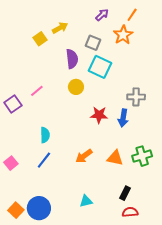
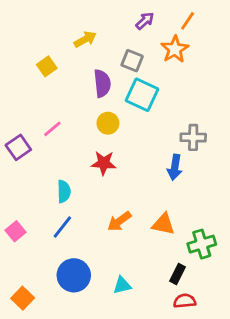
yellow square: (40, 39) -> (47, 66), moved
red star: (99, 115) -> (104, 163), moved
green cross: (142, 156) -> (202, 244), moved
blue circle: (39, 208) -> (74, 275), moved

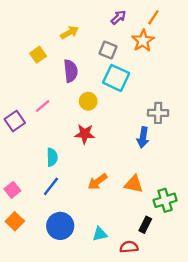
purple semicircle: (102, 83) -> (71, 71), moved
orange square: (23, 298) -> (15, 221), moved
red semicircle: (185, 301) -> (129, 247), moved

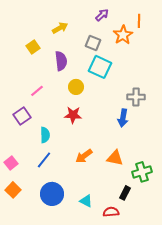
orange line: (153, 17) -> (139, 21), moved, turned -32
purple square: (15, 121) -> (22, 116), moved
cyan triangle: (100, 234) -> (86, 201), turned 40

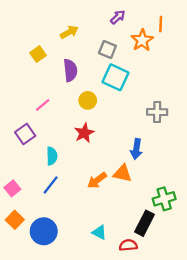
red star: (73, 115) -> (84, 133), turned -30
blue arrow: (123, 118) -> (136, 149), moved
orange triangle: (115, 158) -> (122, 173), moved
black rectangle: (125, 193) -> (144, 223), size x1.5
blue circle: (52, 194) -> (44, 231), moved

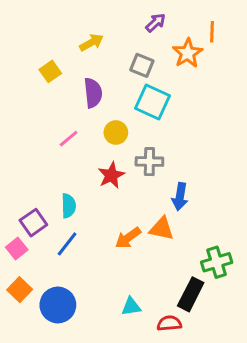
pink line: (43, 105) -> (69, 139), moved
gray cross: (157, 112) -> (149, 162), moved
purple square: (25, 134) -> (33, 223), moved
cyan triangle: (99, 232) -> (131, 307), turned -35

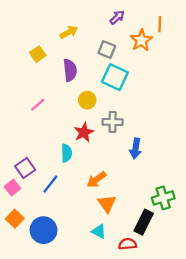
pink line: (69, 139) -> (38, 105), moved
cyan semicircle: (69, 206) -> (67, 153), moved
orange triangle: (162, 229) -> (107, 204), moved, turned 42
cyan triangle: (131, 307) -> (99, 231), turned 35

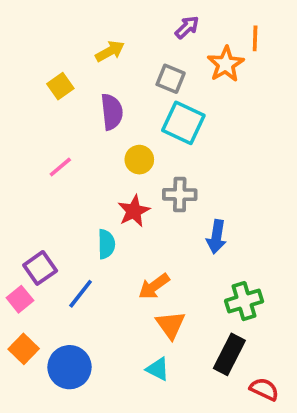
green cross: (163, 198) -> (244, 301), moved
red semicircle: (128, 244) -> (264, 389), moved, turned 30

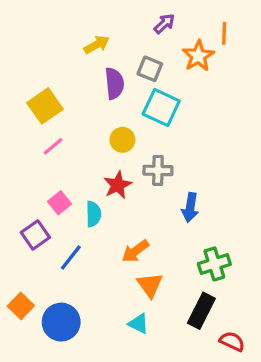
yellow square: (60, 86) -> (45, 106), moved, size x1.5
purple semicircle: (112, 112) -> (114, 83), moved
pink square: (20, 299) -> (60, 203), moved

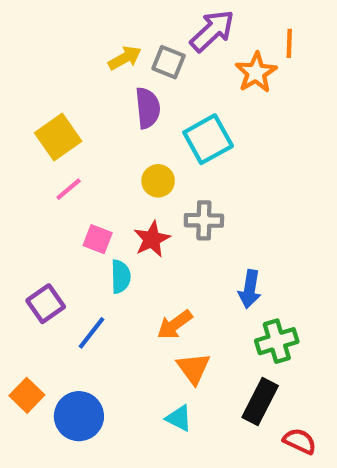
purple arrow: (164, 24) -> (212, 31), size x1.6
gray square: (150, 69) -> (168, 62), moved
cyan square: (161, 108) -> (208, 139), turned 36
pink square: (60, 203) -> (98, 239), moved, turned -30
blue arrow: (190, 208) -> (250, 289), moved

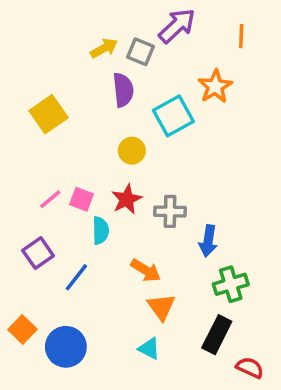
orange star: (256, 73) -> (215, 86), moved
pink line: (69, 189) -> (50, 199), moved
gray cross: (204, 220) -> (170, 211), moved
orange arrow: (175, 325) -> (146, 270), turned -112

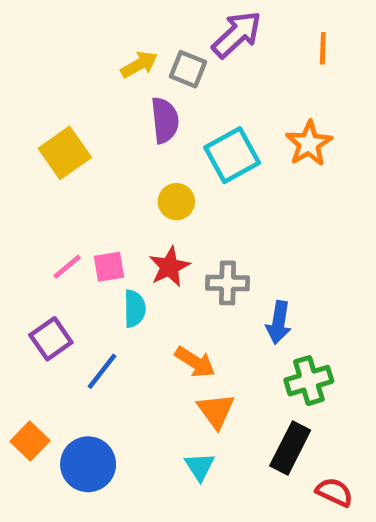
orange star: (215, 86) -> (309, 144), moved
pink square: (81, 199) -> (109, 267), turned -30
cyan triangle: (149, 349) -> (200, 467), turned 30

